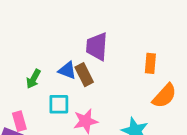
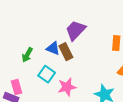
purple trapezoid: (97, 46) -> (76, 30), turned 40
cyan square: (59, 104) -> (47, 74), turned 35

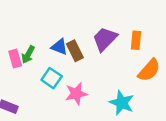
purple trapezoid: (76, 30) -> (105, 39), moved
pink rectangle: (17, 87) -> (15, 59), moved

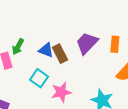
green arrow: (28, 55) -> (18, 47), moved

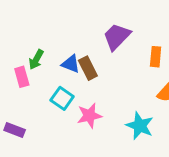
purple trapezoid: (87, 43) -> (117, 36), moved

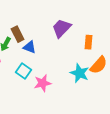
brown rectangle: (88, 68) -> (18, 34), moved
cyan star: (140, 126) -> (80, 73), moved

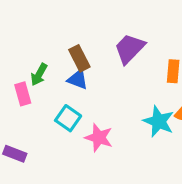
brown rectangle: (18, 34) -> (79, 58), moved
pink star: (43, 83) -> (99, 138), turned 30

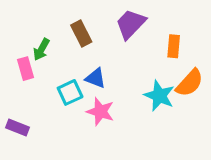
blue triangle: (78, 79) -> (96, 78), moved
cyan square: (68, 118) -> (70, 92), turned 30

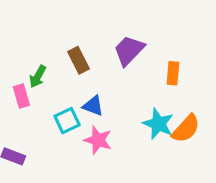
orange semicircle: (190, 83) -> (186, 129), moved

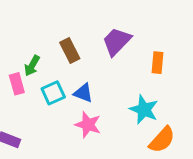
cyan square: (67, 121) -> (53, 93), moved
orange semicircle: (186, 129) -> (162, 140), moved

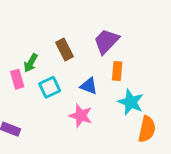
orange rectangle: (157, 63) -> (117, 71), moved
blue triangle: (83, 93) -> (89, 86), moved
orange semicircle: (162, 140) -> (147, 129), turned -30

